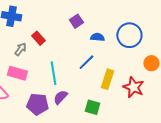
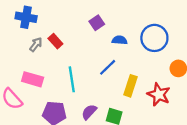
gray arrow: (20, 49) -> (36, 44), moved
purple semicircle: (60, 97) -> (89, 112), moved

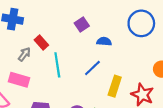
blue circle: (154, 38) -> (141, 23), moved
gray arrow: (36, 44) -> (24, 54), moved
cyan line: (72, 79) -> (57, 65), moved

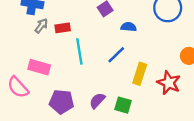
red rectangle: (41, 43) -> (63, 28), turned -56
gray arrow: (24, 54) -> (41, 26), moved

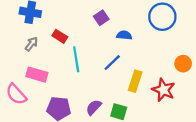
gray arrow: (41, 26) -> (31, 44), moved
red rectangle: (63, 28) -> (60, 36), turned 40

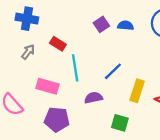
blue semicircle: (124, 35) -> (126, 25), moved
pink rectangle: (37, 75) -> (48, 86), moved
purple semicircle: (94, 107) -> (93, 98), moved, turned 35

